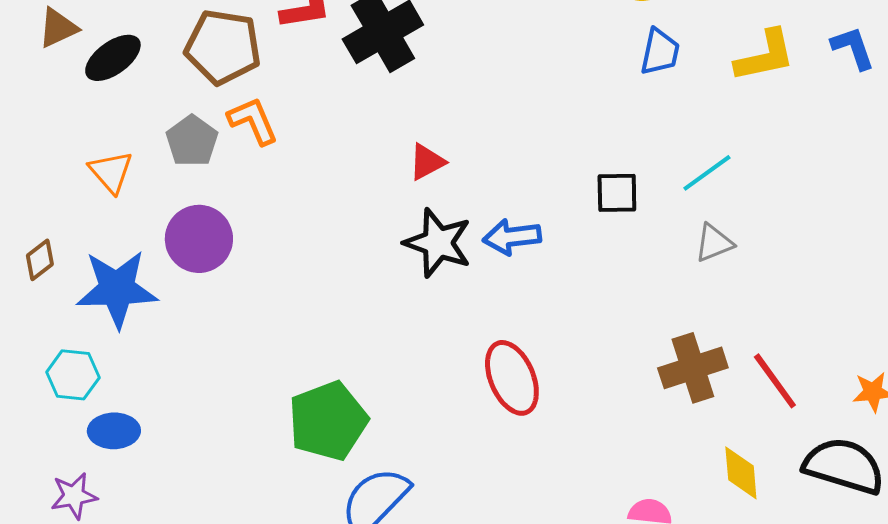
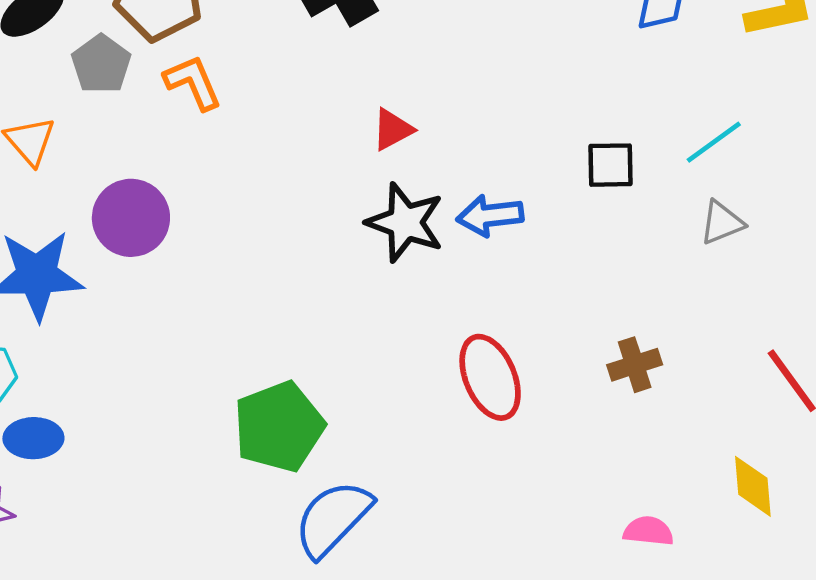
gray pentagon: (192, 141) -> (101, 64), moved
brown cross: (693, 368) -> (635, 365), moved, size x0.7

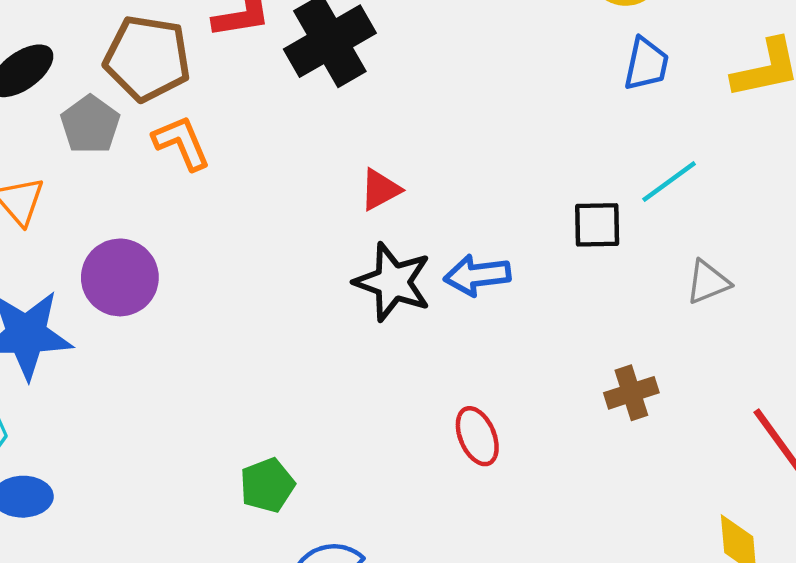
cyan line: (714, 142) -> (669, 182), moved
brown cross: (635, 365) -> (631, 393), moved
red ellipse: (490, 377) -> (477, 436), size x0.7
green pentagon: (279, 427) -> (267, 485), size x0.6

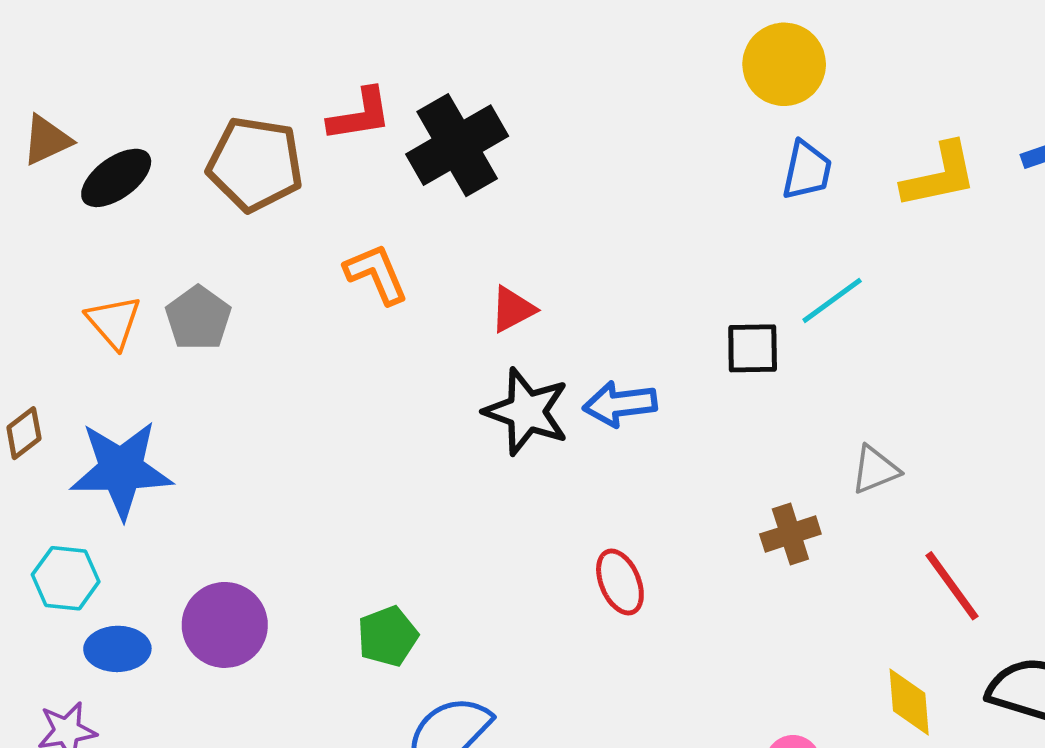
gray pentagon: (90, 124) -> (198, 318), moved
orange L-shape: (182, 143) -> (376, 274), moved
purple circle: (120, 277) -> (225, 625), moved
gray triangle: (708, 282) -> (875, 470), moved

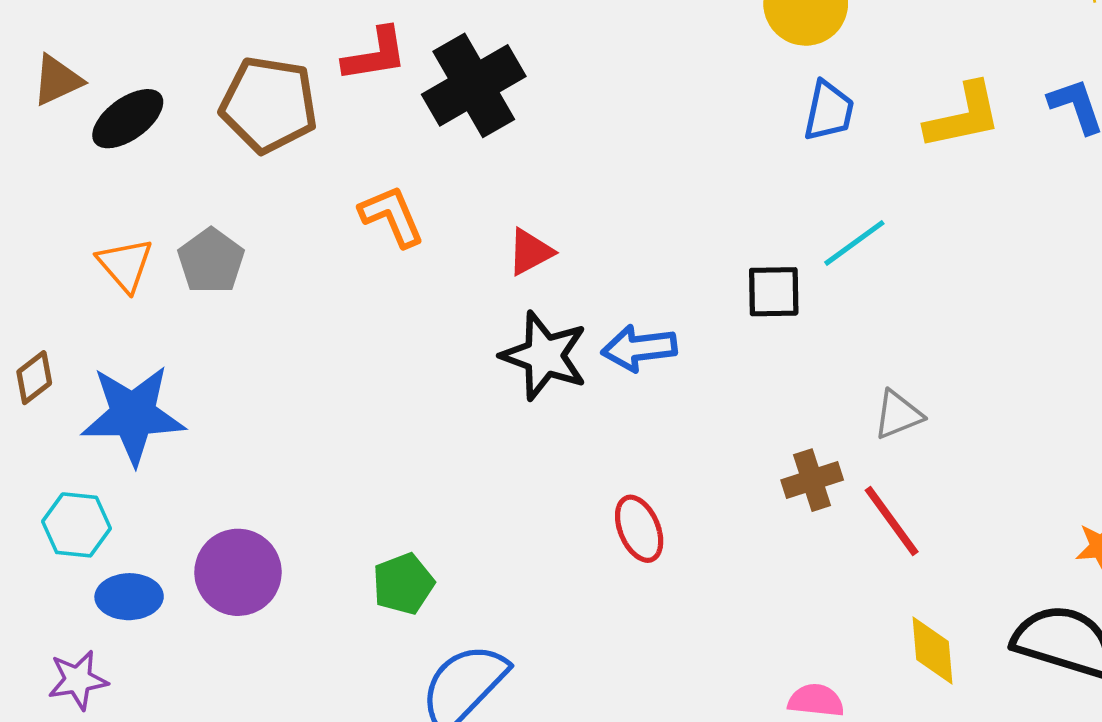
red line: (952, 586) -> (892, 521), moved

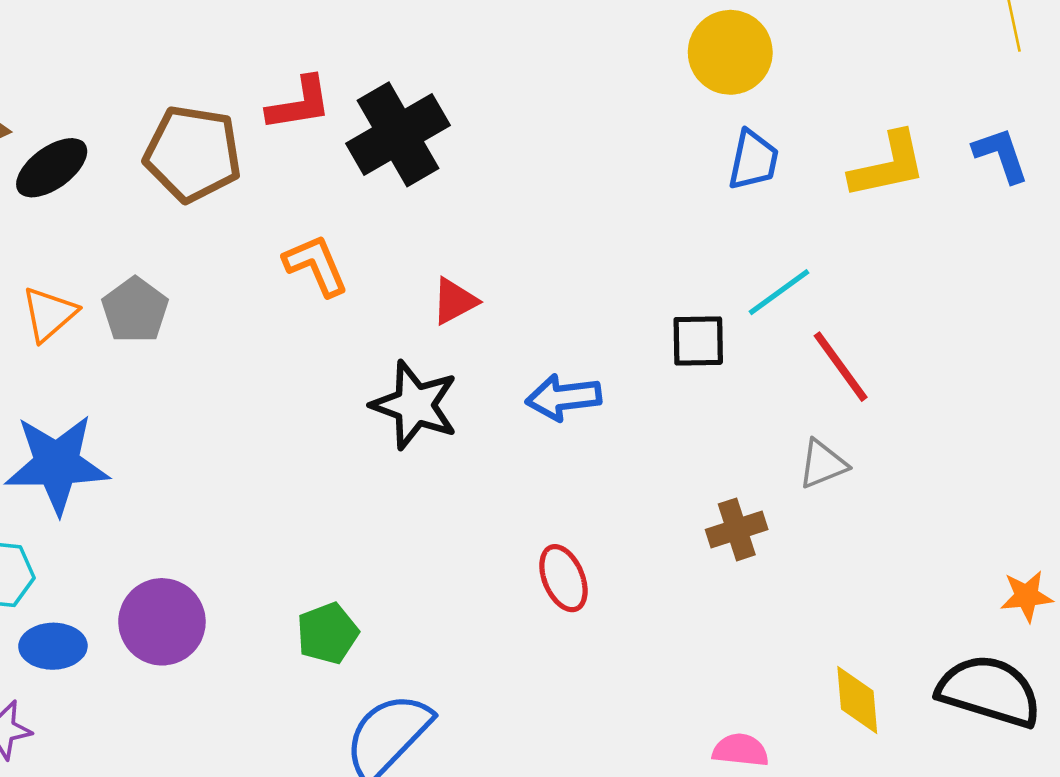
orange triangle: (125, 265) -> (49, 314), turned 30
black star: (544, 356) -> (415, 405), moved
red line: (892, 521) -> (841, 367), moved

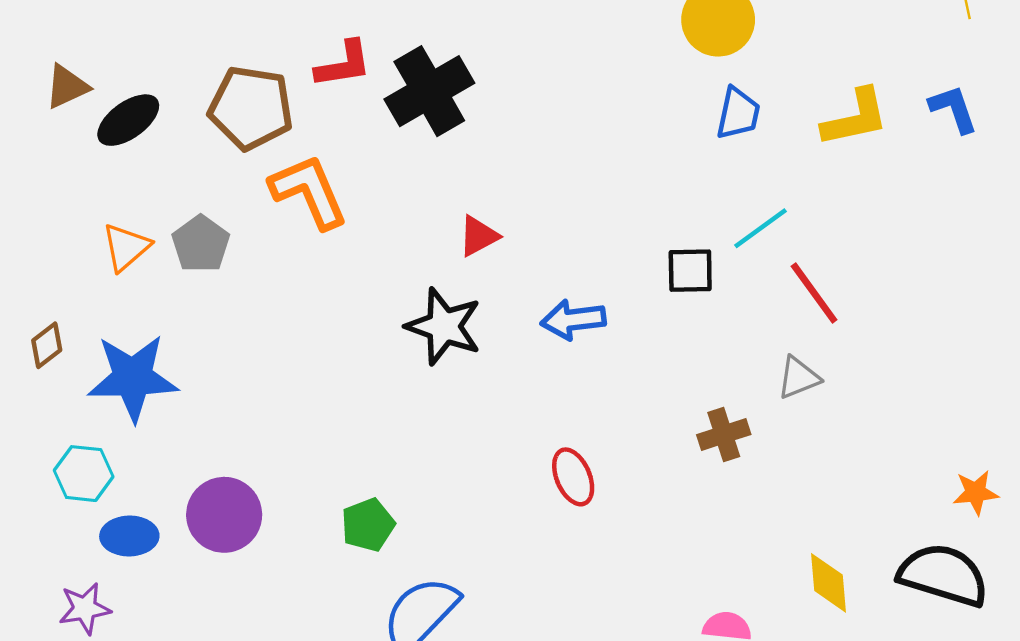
orange L-shape: (316, 265) -> (309, 191), moved, size x1.4

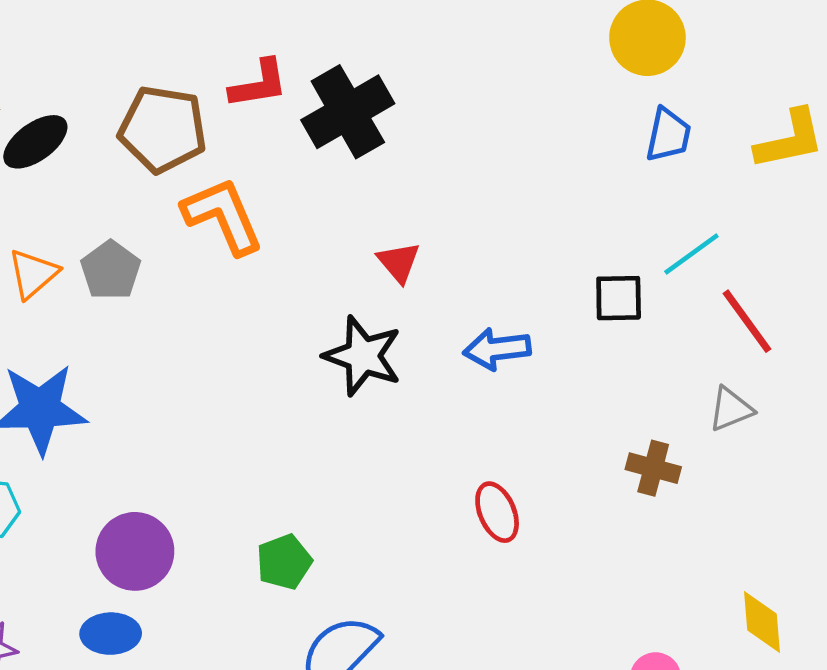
red triangle: (478, 236) -> (399, 262), turned -42
brown cross: (724, 435) -> (653, 468), turned 33
blue ellipse: (129, 536) -> (111, 634), moved

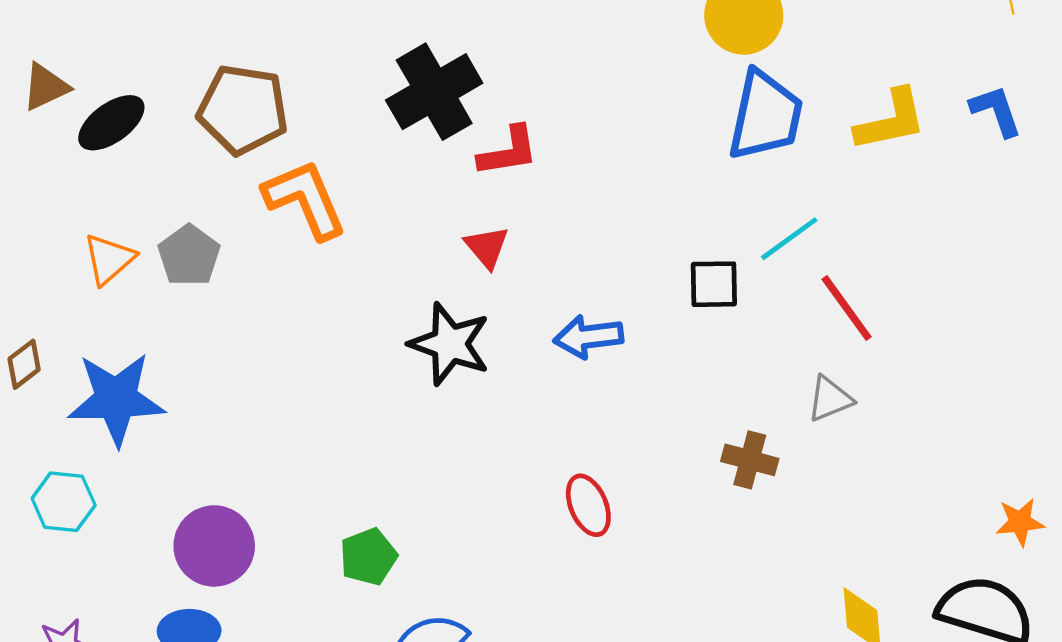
red L-shape: (259, 84) -> (508, 151), moved
blue trapezoid: (668, 135) -> (765, 116), size x1.6

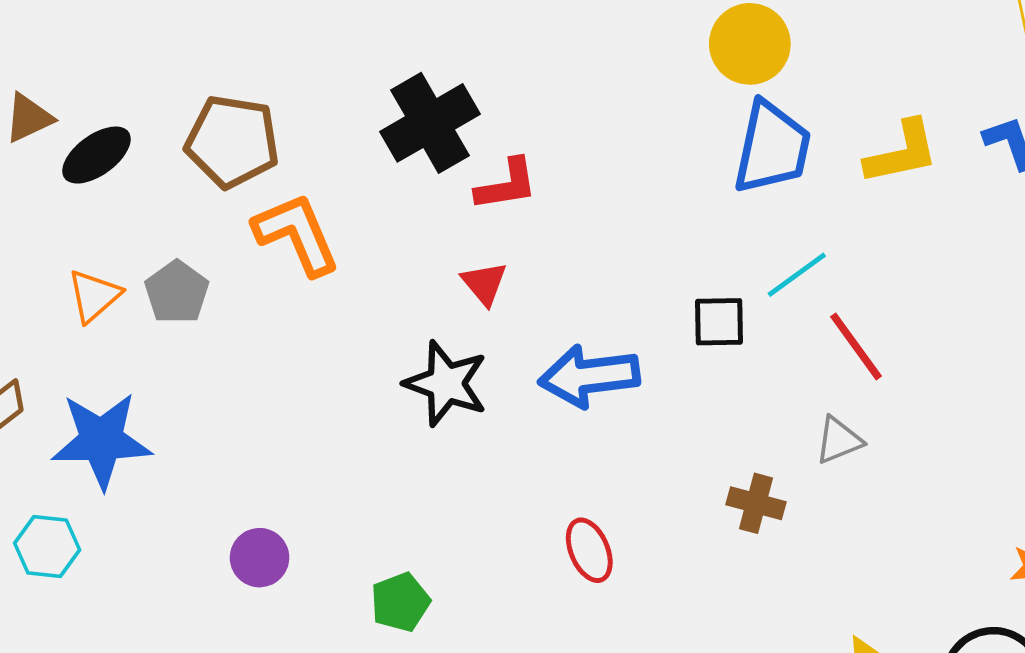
blue arrow: (588, 337) -> (589, 376), size x1.4
purple circle: (214, 546) -> (260, 558), moved, size x0.7
green pentagon: (368, 557) -> (400, 602), moved

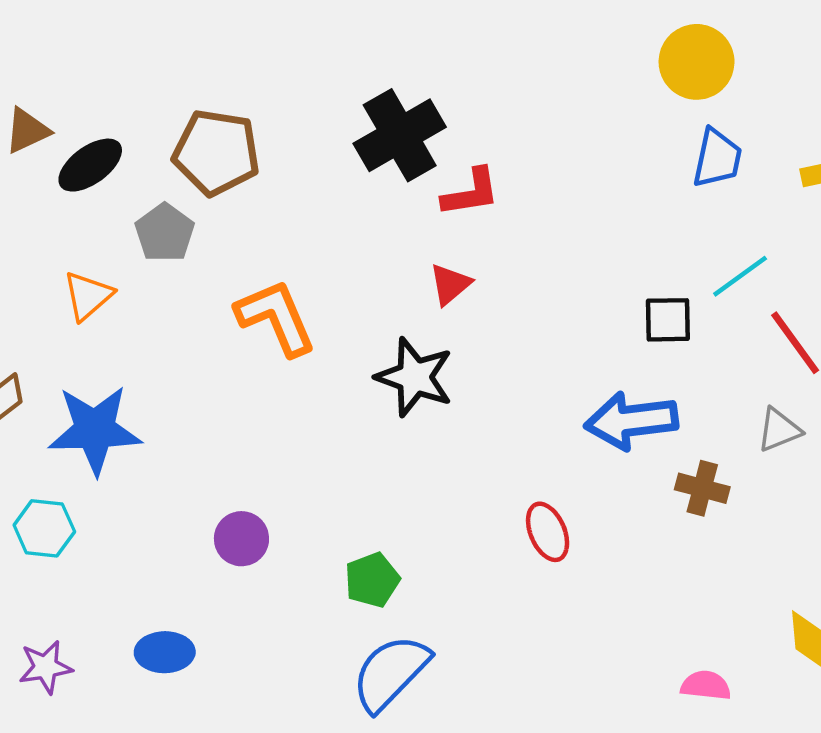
blue trapezoid: (772, 148) -> (717, 158), size x0.7
orange L-shape: (297, 234) -> (276, 317), moved
red triangle: (484, 283) -> (450, 284), turned 30
gray pentagon: (177, 292) -> (165, 233), moved
blue arrow: (589, 376) -> (631, 421), moved

